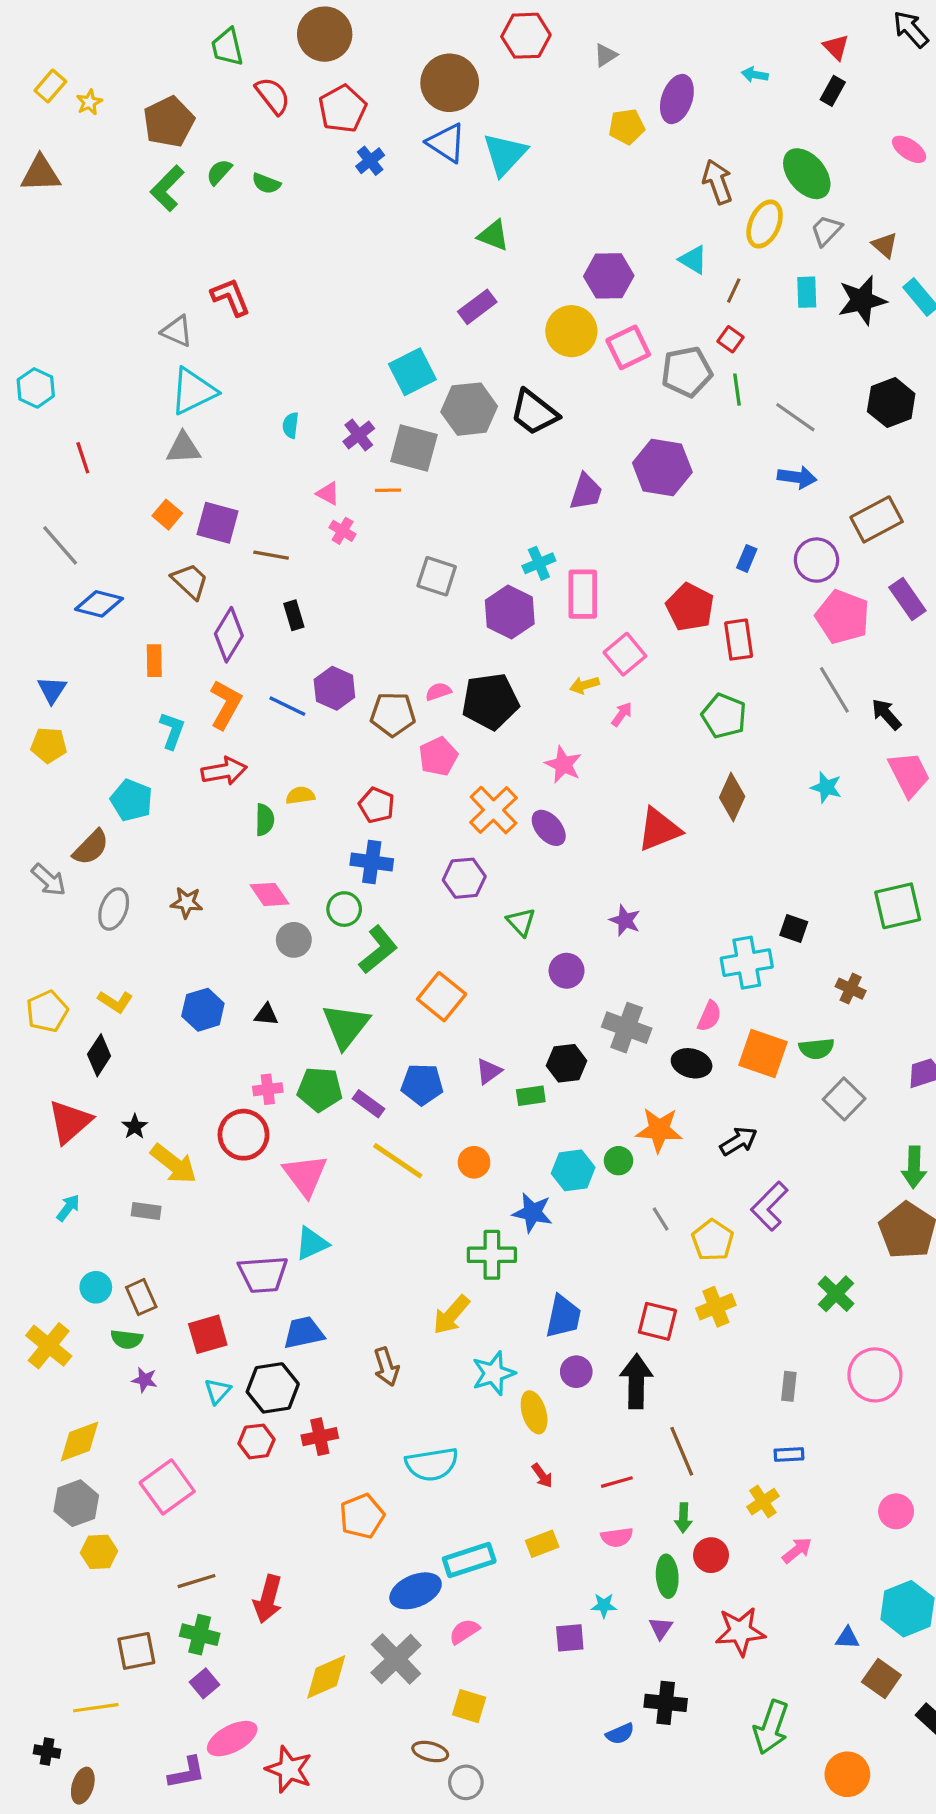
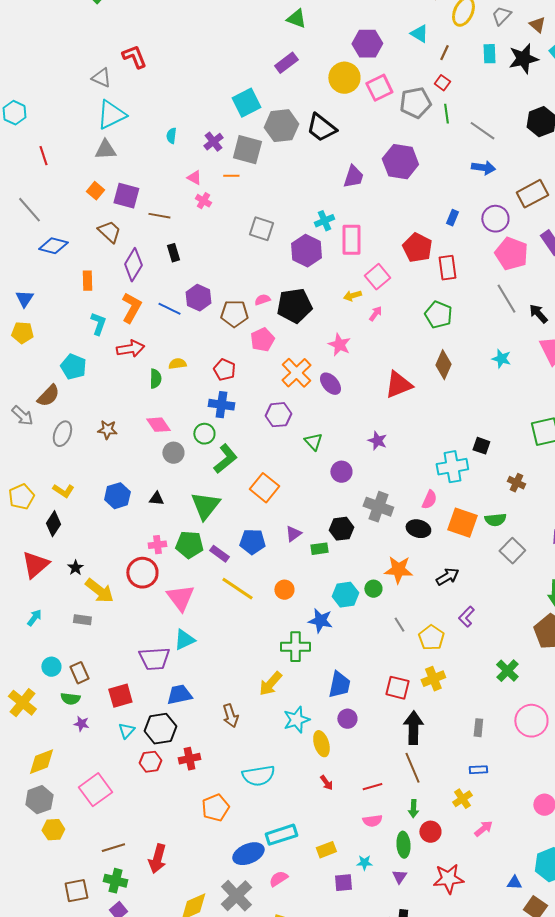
purple L-shape: (769, 1206) -> (466, 617), size x0.7
black arrow: (636, 1381) -> (413, 728), moved
yellow rectangle: (542, 1544) -> (326, 850), moved

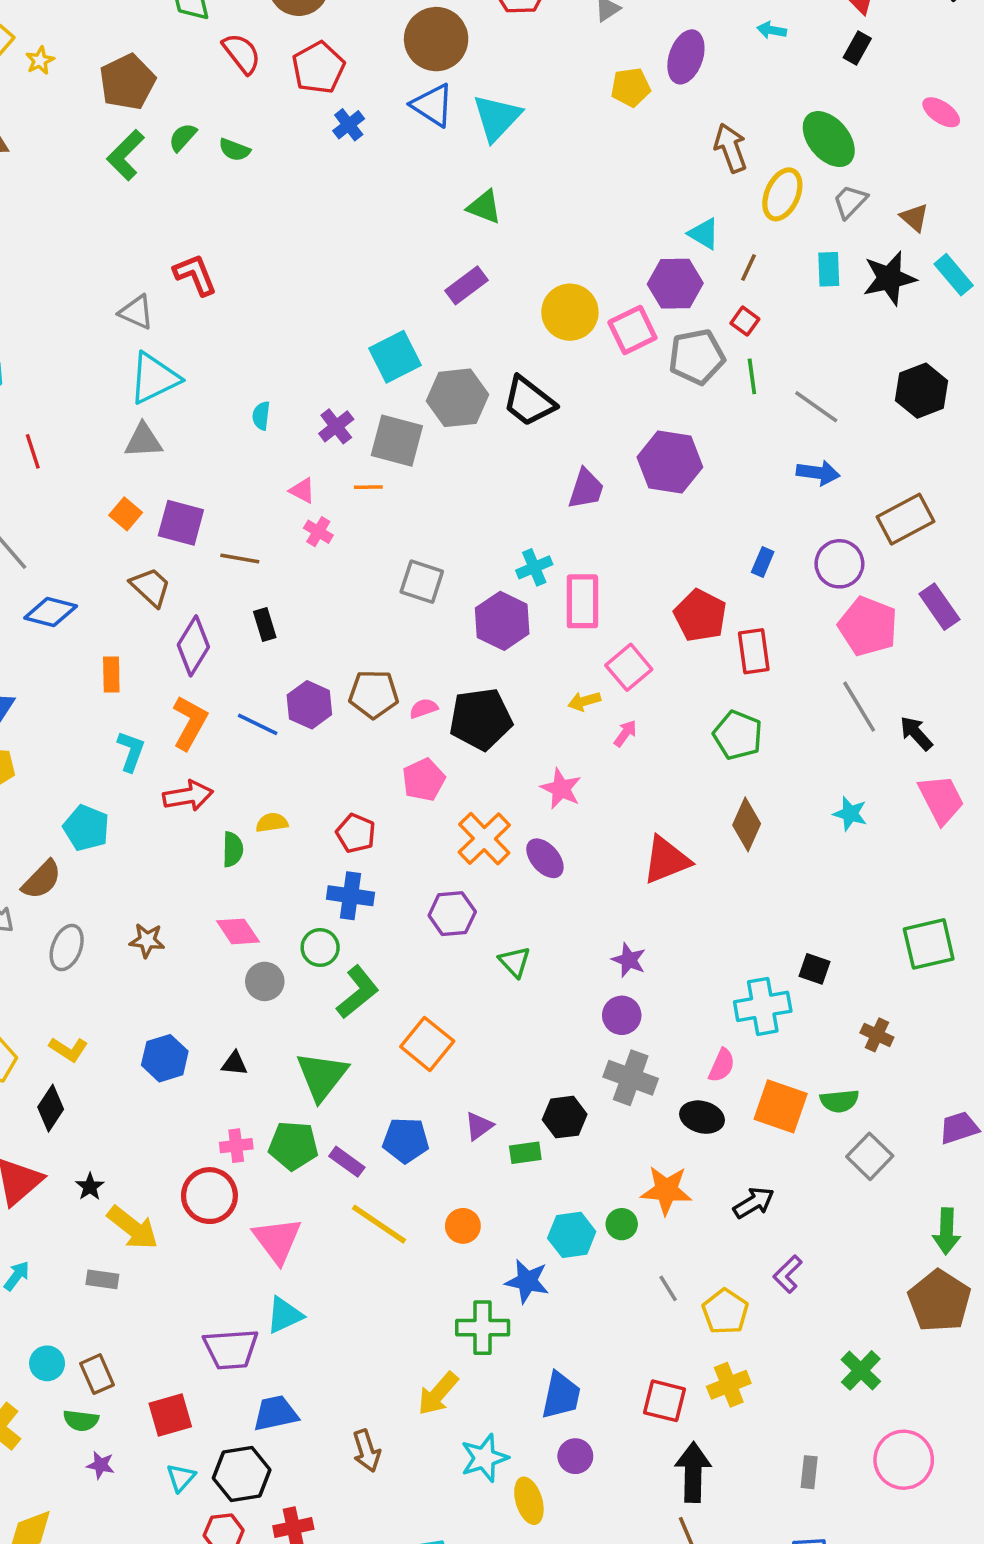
purple hexagon: (367, 44) -> (675, 284), moved
brown pentagon: (234, 314) -> (374, 694), moved
purple circle: (341, 472) -> (622, 1015), moved

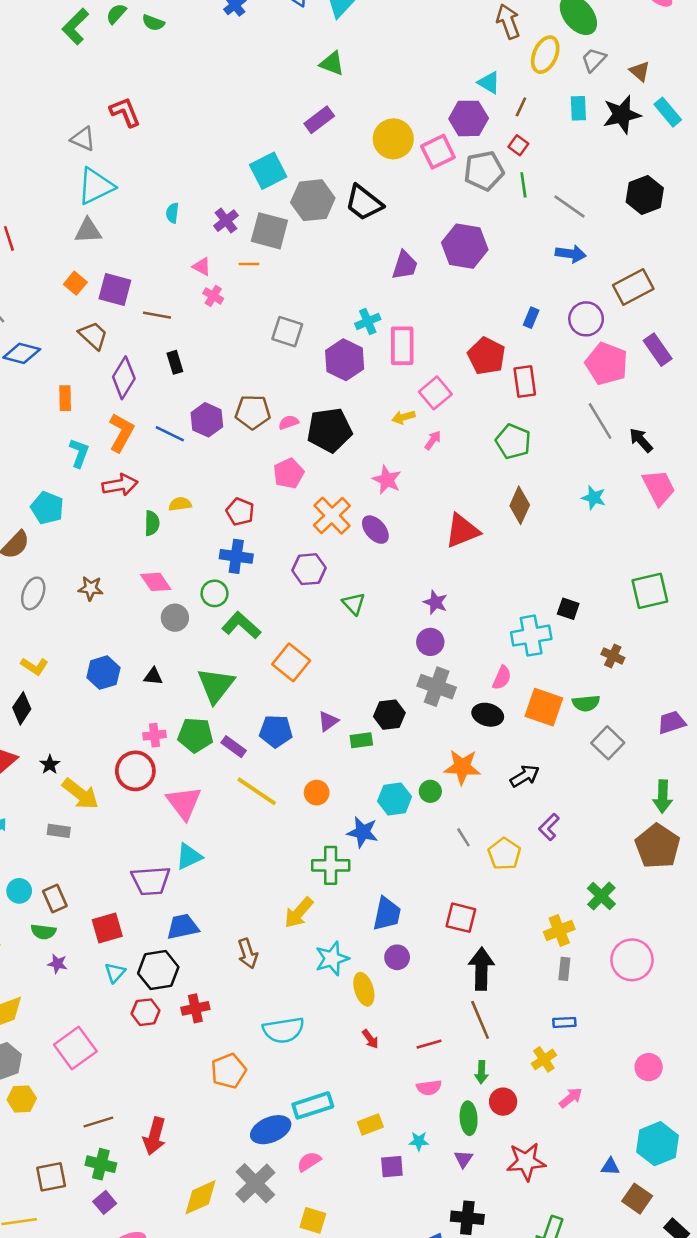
green L-shape: (358, 992) -> (241, 625), turned -99
yellow cross: (729, 1385) -> (559, 930), moved

